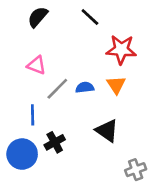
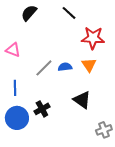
pink triangle: (36, 65) -> (13, 50), moved
blue line: (33, 115) -> (15, 88), moved

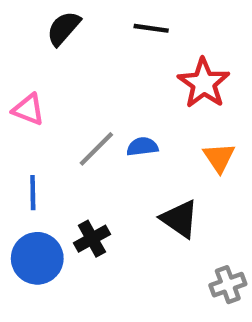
black line: (69, 13) -> (151, 28), turned -35
red star: (93, 38) -> (204, 83), turned 30
orange triangle: (89, 65) -> (219, 158), moved

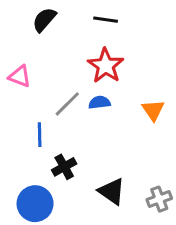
red star: (204, 83) -> (106, 66), moved
blue line: (33, 193) -> (40, 135), moved
black triangle: (180, 219) -> (112, 191), moved
blue circle: (37, 258) -> (35, 204), moved

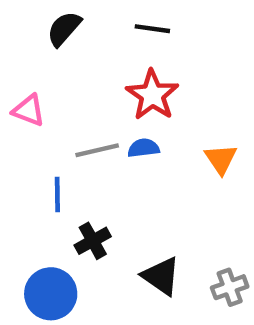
gray line: (67, 104) -> (97, 150), turned 32

